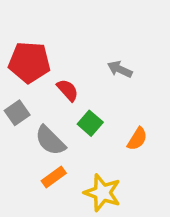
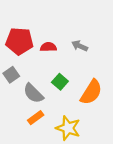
red semicircle: (68, 90) -> (48, 47), moved, turned -49
orange semicircle: (137, 139) -> (91, 92), size x1.6

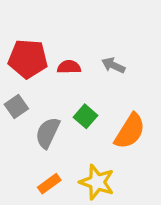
gray semicircle: (33, 93) -> (48, 133), turned 70
orange rectangle: (36, 118) -> (49, 184), moved

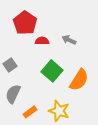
red pentagon: (28, 59) -> (25, 23), moved, turned 30
green square: (85, 116) -> (52, 71), size x1.5
gray semicircle: (48, 133) -> (13, 94), moved

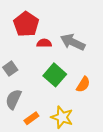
gray arrow: (69, 40) -> (73, 42), size x1.6
orange semicircle: (79, 80) -> (83, 84), size x0.7

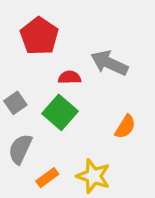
red semicircle: (44, 43) -> (70, 77), moved
green square: (55, 75) -> (60, 112), moved

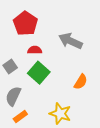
red semicircle: (70, 77) -> (35, 50), moved
orange rectangle: (47, 178) -> (20, 117), moved

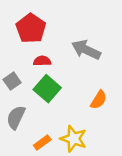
orange rectangle: (20, 117) -> (42, 142), moved

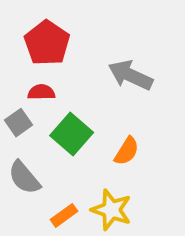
red semicircle: (42, 61) -> (41, 92), moved
orange semicircle: (99, 100) -> (127, 151), moved
gray semicircle: (16, 117) -> (24, 178), turned -65

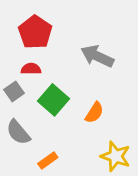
yellow star: (111, 210) -> (116, 156), moved

